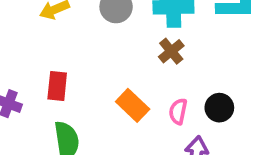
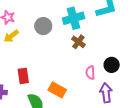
orange rectangle: (133, 105) -> (57, 90), moved

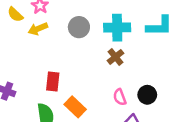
pink semicircle: (90, 73) -> (120, 97), turned -32
red rectangle: (23, 76) -> (53, 81), moved

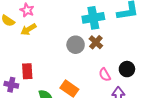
gray circle: (79, 27) -> (76, 45), moved
red rectangle: (53, 81) -> (27, 71), moved

